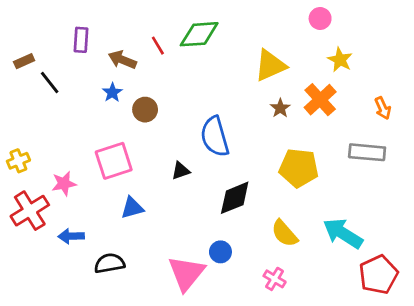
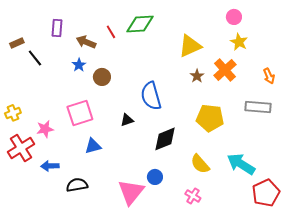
pink circle: (320, 18) -> (234, 17), moved

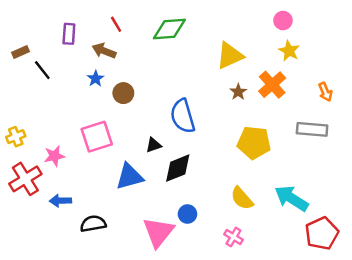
red line: (111, 32) -> (116, 24), moved
black diamond: (165, 139) -> (178, 168), moved
blue triangle: (93, 146) -> (129, 177), moved, size x1.4

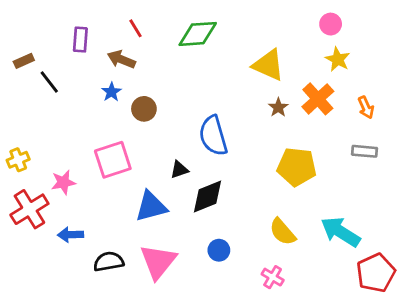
yellow triangle: (230, 56) -> (268, 65), turned 48
orange arrow: (325, 92) -> (366, 107), moved
gray rectangle: (312, 129) -> (364, 151), size x0.7
pink triangle: (158, 232) -> (158, 262), moved

